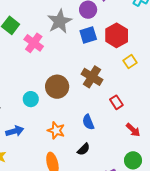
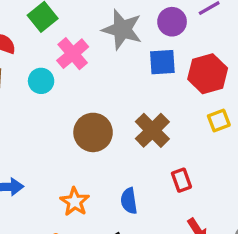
gray star: (60, 21) -> (122, 29), turned 30
cyan circle: (31, 99) -> (41, 81), moved

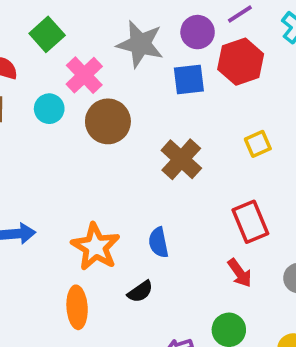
red hexagon: (208, 74) -> (241, 62), moved
brown circle: (93, 132) -> (108, 121), moved
red rectangle: (181, 180) -> (250, 222), moved, size x1.5
orange star: (75, 202) -> (96, 247), size x1.4

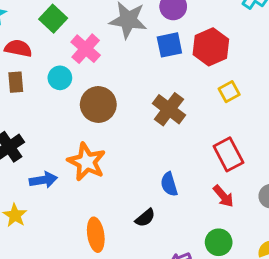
red hexagon: (241, 62) -> (211, 47), moved
brown circle: (108, 121) -> (98, 105), moved
blue semicircle: (158, 243) -> (169, 184), moved
orange star: (96, 247) -> (87, 162), moved

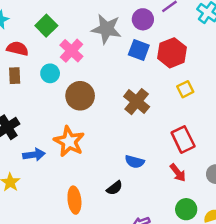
blue square: (169, 45) -> (139, 50), turned 30
blue semicircle: (169, 184) -> (135, 162), turned -60
green circle: (219, 242) -> (186, 209), moved

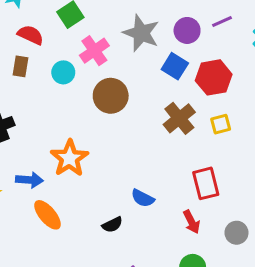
brown circle: (80, 96) -> (111, 96), moved
brown cross: (137, 102) -> (179, 118), moved
blue arrow: (34, 155) -> (29, 180), moved
orange ellipse: (74, 200) -> (48, 215), moved, turned -45

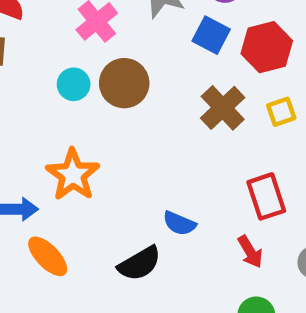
cyan circle: (63, 72) -> (74, 84), moved
black semicircle: (112, 225) -> (140, 264), size x1.5

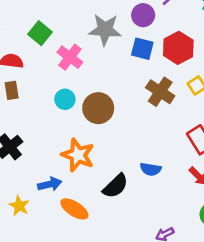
brown circle: (124, 83) -> (98, 108), moved
black semicircle: (140, 264) -> (115, 186), moved

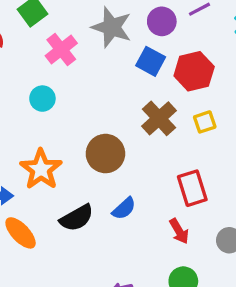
brown circle: (98, 108) -> (105, 154), moved
blue semicircle: (151, 169) -> (124, 208), turned -66

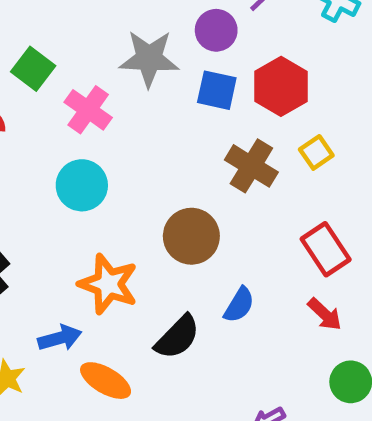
cyan circle: (42, 99) -> (82, 185), size x1.4

